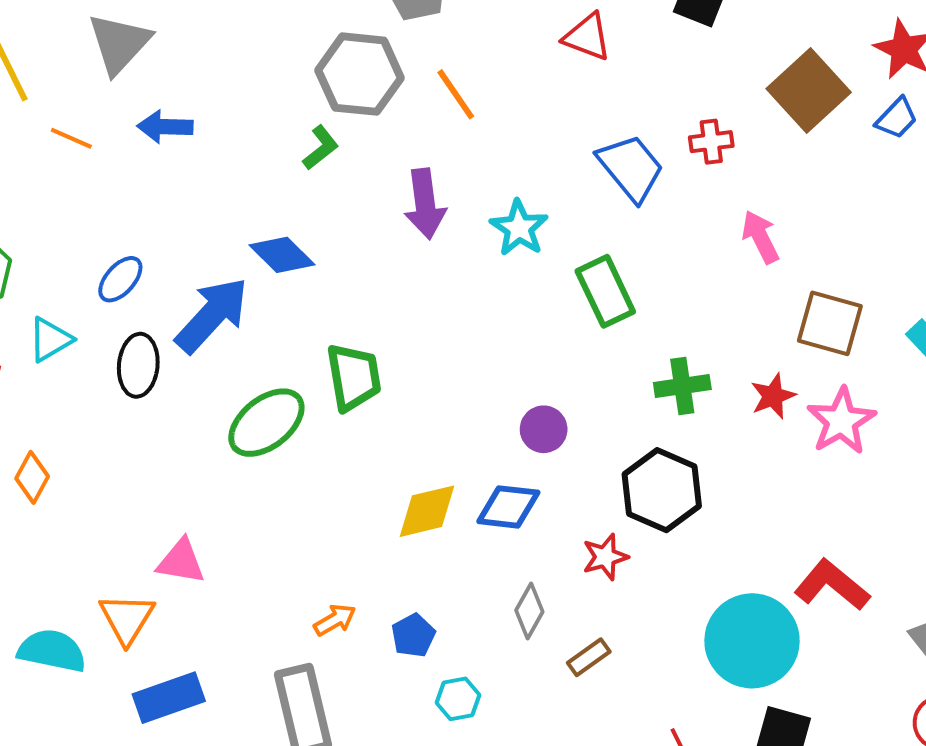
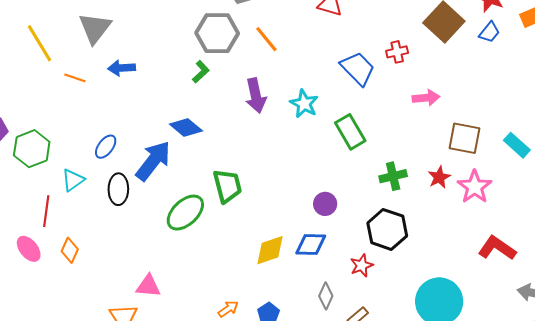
pink arrow: (760, 237) -> (426, 98), turned 116
red L-shape: (832, 585) -> (497, 248), moved

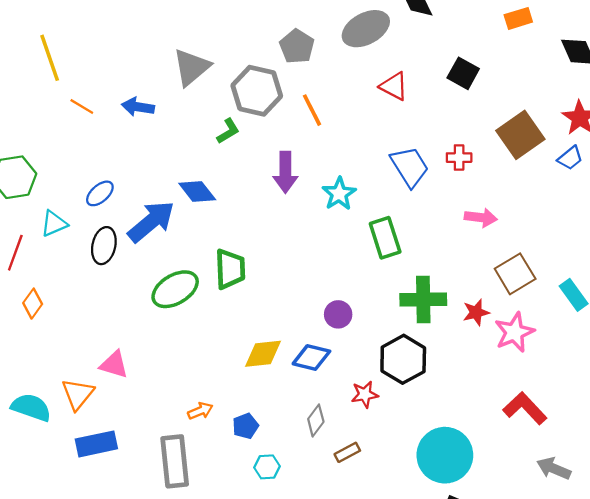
gray triangle: (95, 28) -> (192, 67), moved
brown square: (465, 138) -> (515, 274), turned 36
green cross: (393, 176) -> (423, 299), size x1.4

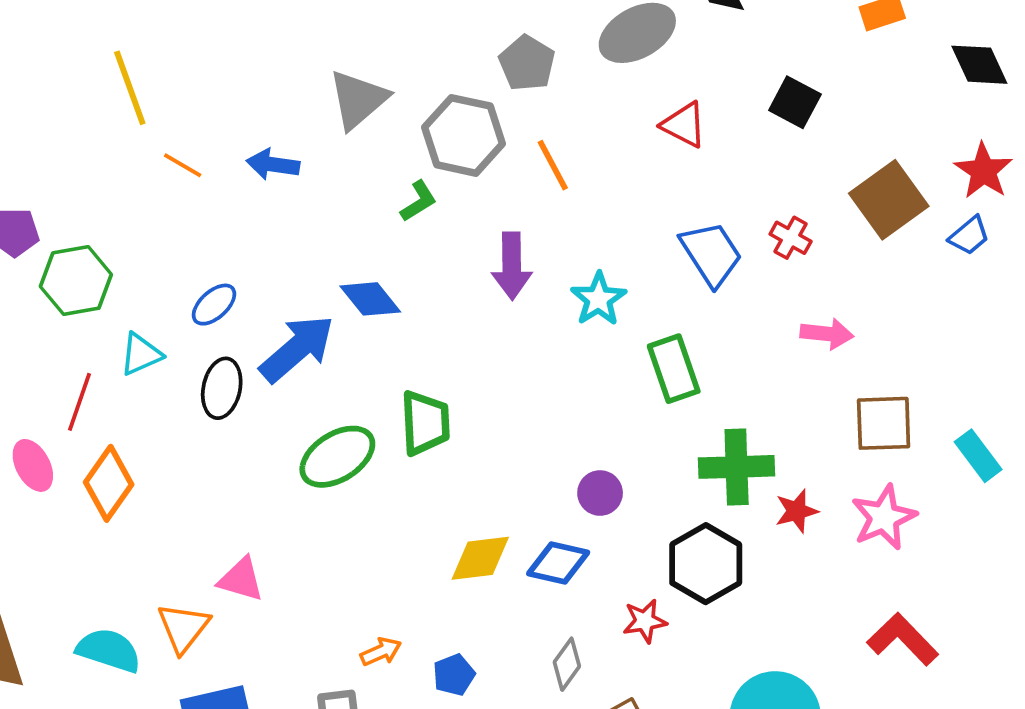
red cross: (459, 158) -> (791, 238), turned 30
brown square: (515, 274) -> (884, 423), turned 30
orange diamond: (33, 304) -> (109, 483), size x1.5
red star: (476, 312) -> (797, 511), moved

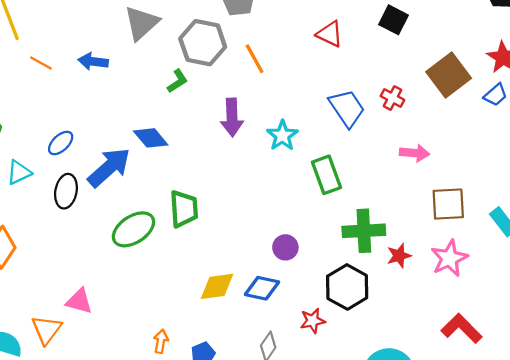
orange arrow: (381, 652) -> (161, 341), turned -55

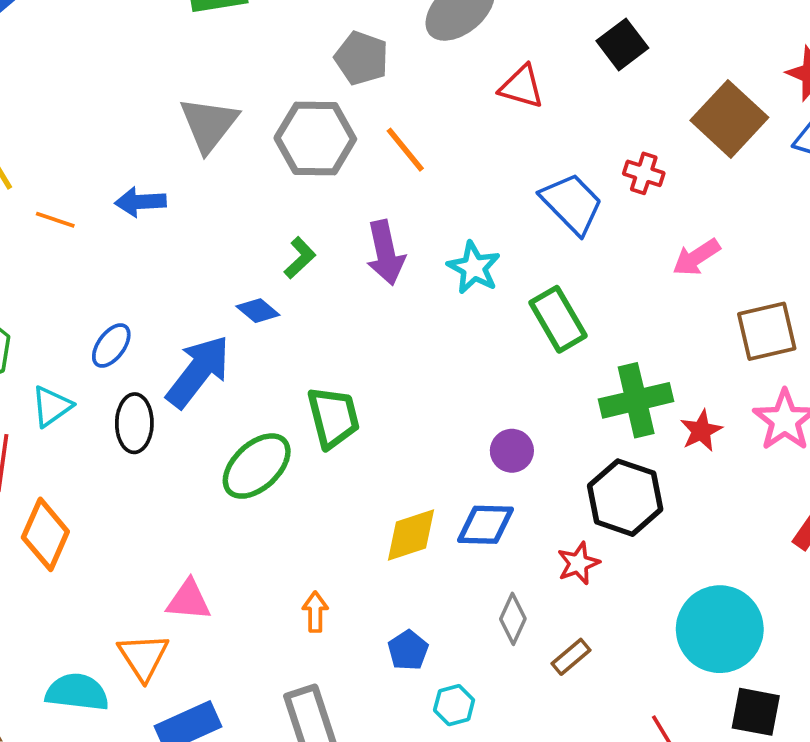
black square: (394, 20) -> (622, 44), turned 36
green L-shape: (177, 81) -> (300, 258), moved
blue diamond: (151, 138) -> (258, 311), size x0.7
pink arrow: (415, 153) -> (696, 257), turned 152
orange arrow: (161, 341) -> (315, 612), moved

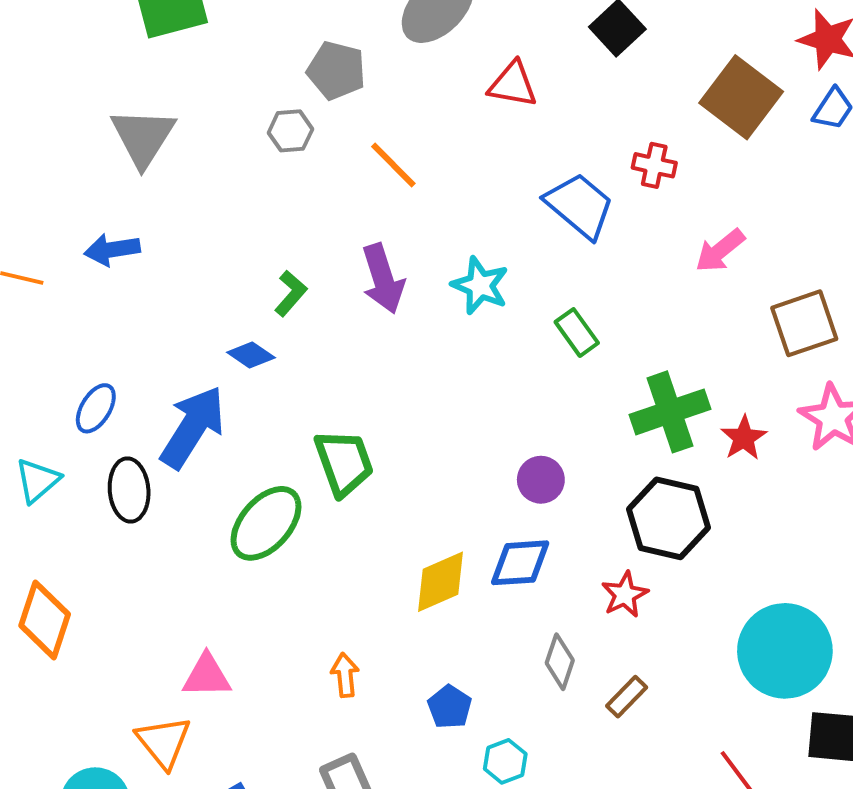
gray triangle: (209, 124) -> (143, 137), moved
gray hexagon: (315, 138) -> (290, 131), moved, size x0.5
green rectangle: (558, 319) -> (577, 332), size x0.7

